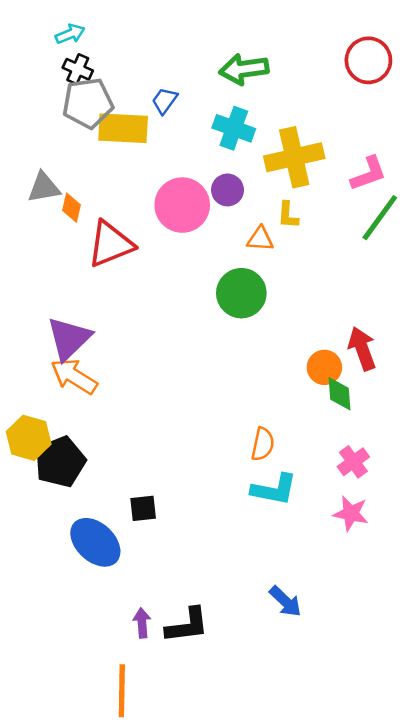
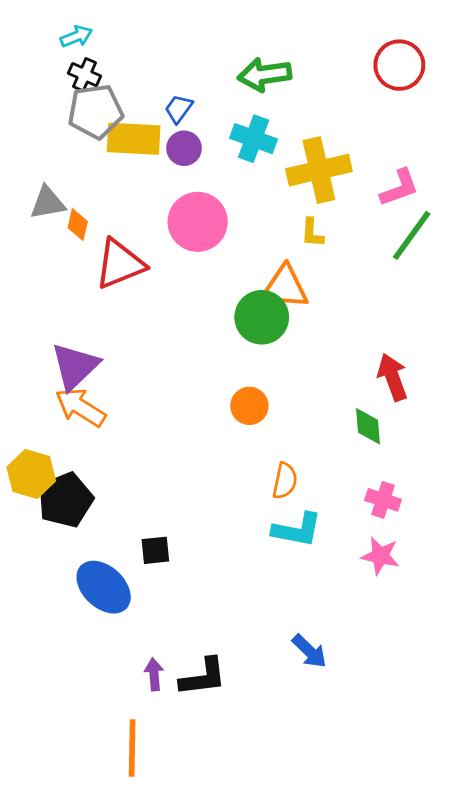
purple circle: (227, 190) -> (184, 148), moved
orange triangle: (260, 239) -> (285, 287), moved, size x1.6
orange circle: (324, 367) -> (249, 406), moved
pink cross: (353, 462) -> (383, 500), turned -36

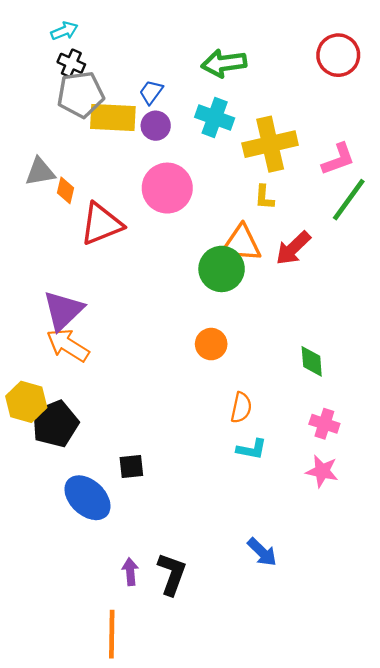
red arrow: (393, 377) -> (293, 248), moved, turned -114
cyan L-shape: (297, 530) -> (252, 449), size x0.7
black L-shape: (203, 677) -> (172, 574), turned -63

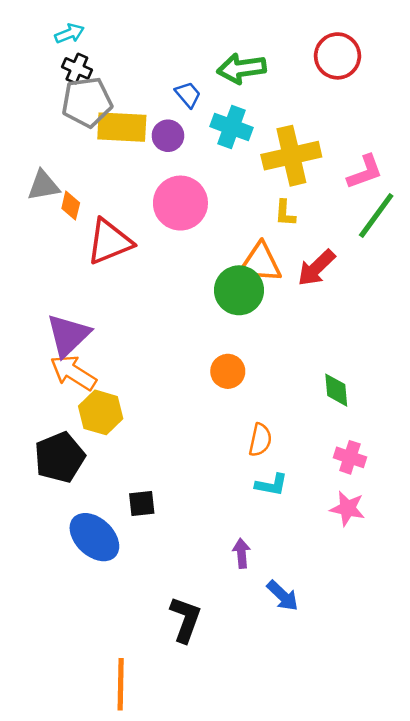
red circle: (338, 55) -> (337, 56), moved
blue trapezoid: (151, 92) -> (188, 95), moved, turned 104
yellow hexagon: (26, 402) -> (101, 412), moved
purple arrow: (130, 572) -> (242, 553), moved

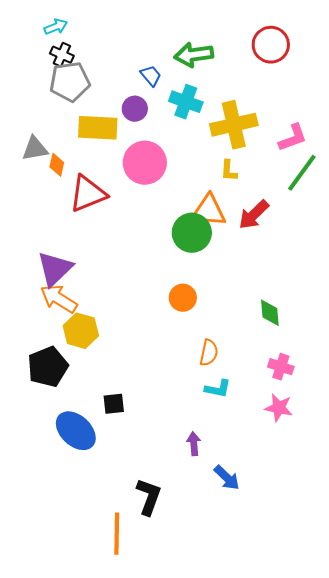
yellow rectangle: (122, 127) -> (98, 128), moved
orange line: (121, 684) -> (117, 534), moved

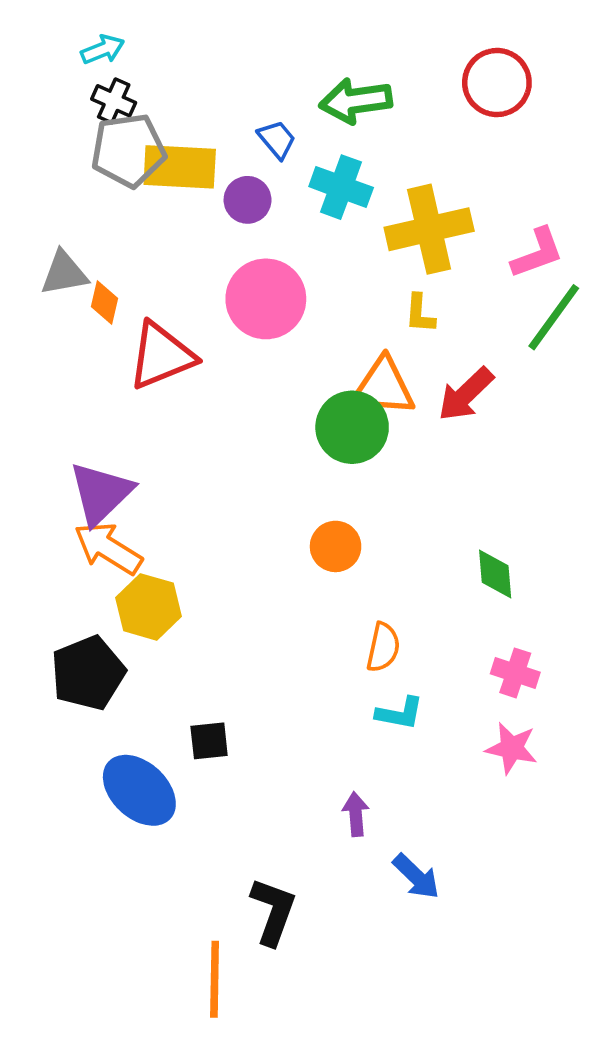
yellow rectangle: (98, 128) -> (180, 167), moved

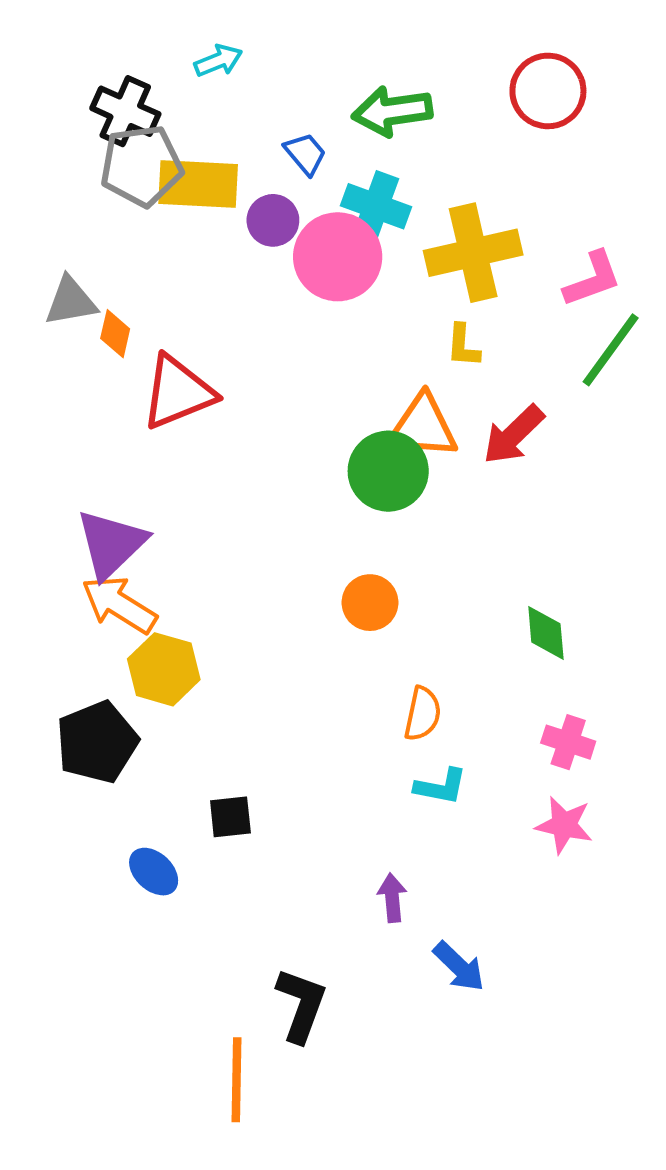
cyan arrow: (103, 50) -> (218, 61), moved
black cross: (114, 101) -> (125, 111), size x1.4
pink circle: (266, 299) -> (338, 257), moved
blue ellipse: (139, 790) -> (154, 872), size x0.6

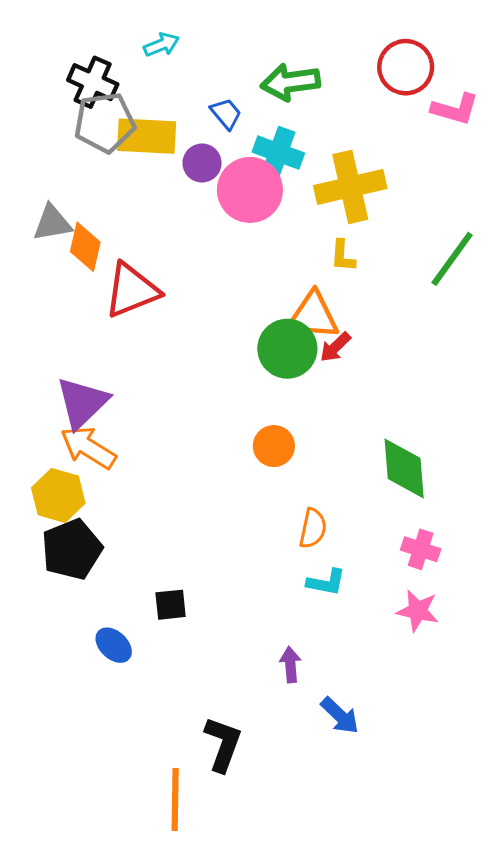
pink L-shape: (592, 279) -> (455, 109), moved, turned 36
orange diamond: (115, 334) -> (85, 247), size x1.4
red arrow: (514, 435) -> (335, 347), moved, size x0.7
green diamond: (546, 633) -> (404, 468), size x1.5
yellow hexagon: (164, 669) -> (58, 495), moved

